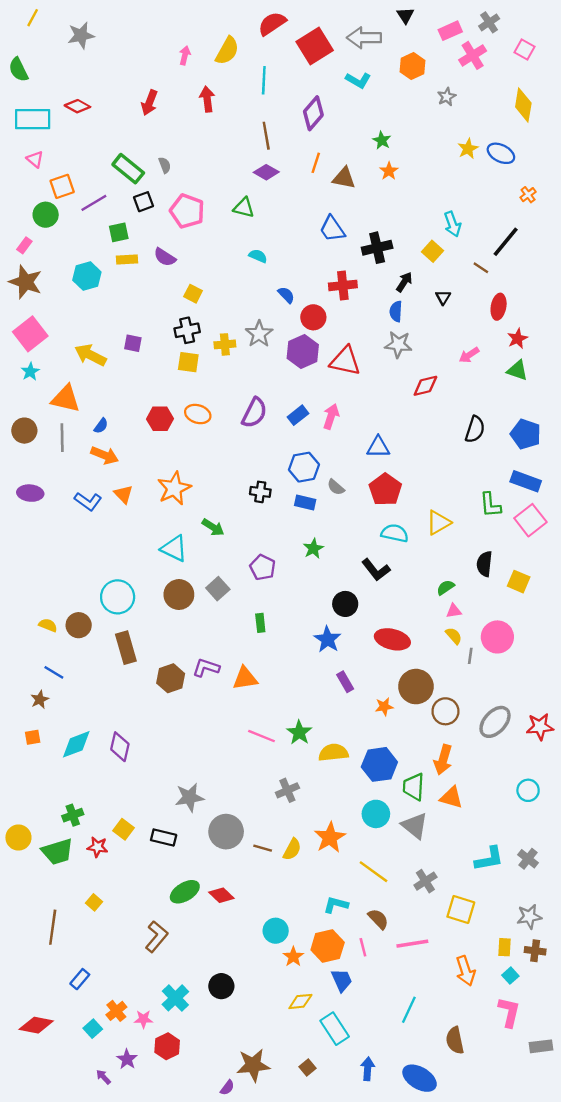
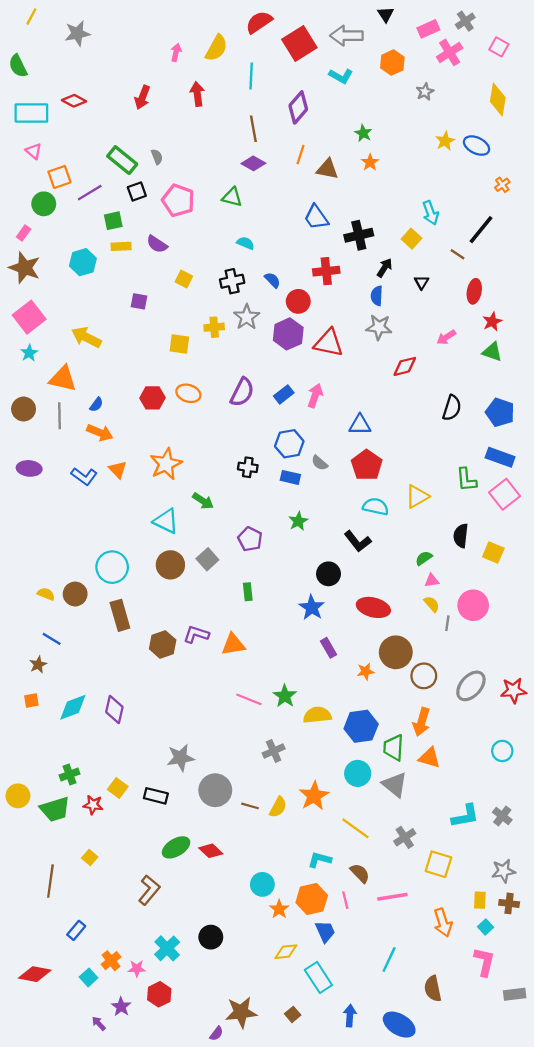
black cross: (187, 330) -> (232, 281), moved
purple square: (133, 343) -> (139, 301), moved

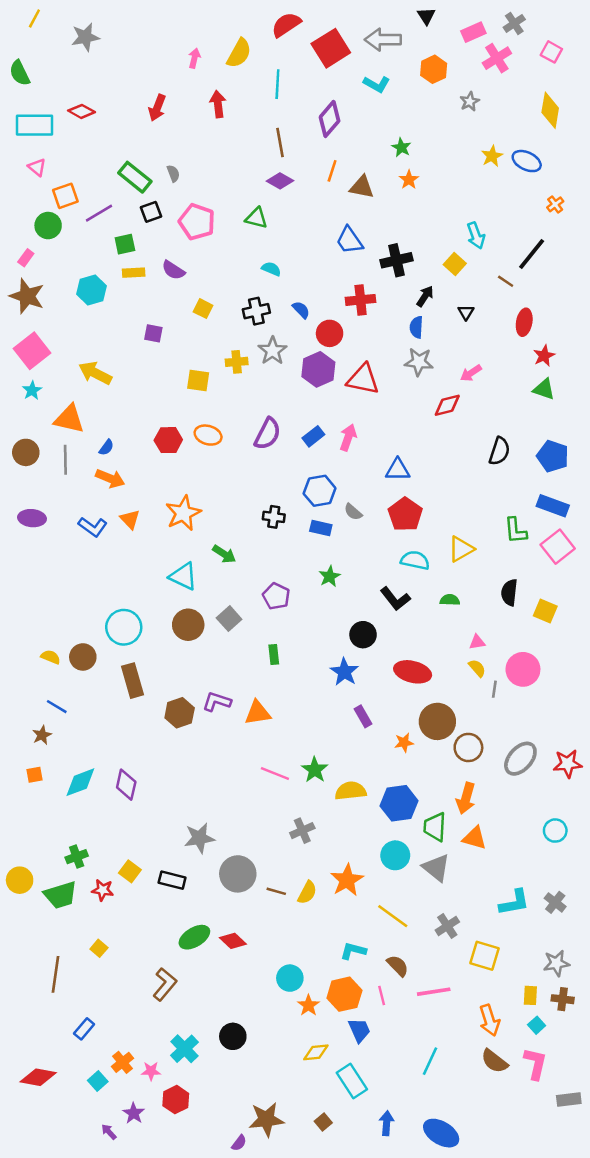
pink arrow: (446, 337) -> (471, 373), moved
green semicircle: (424, 558) -> (450, 600), moved, turned 36
brown semicircle: (433, 989) -> (494, 1061), moved, turned -40

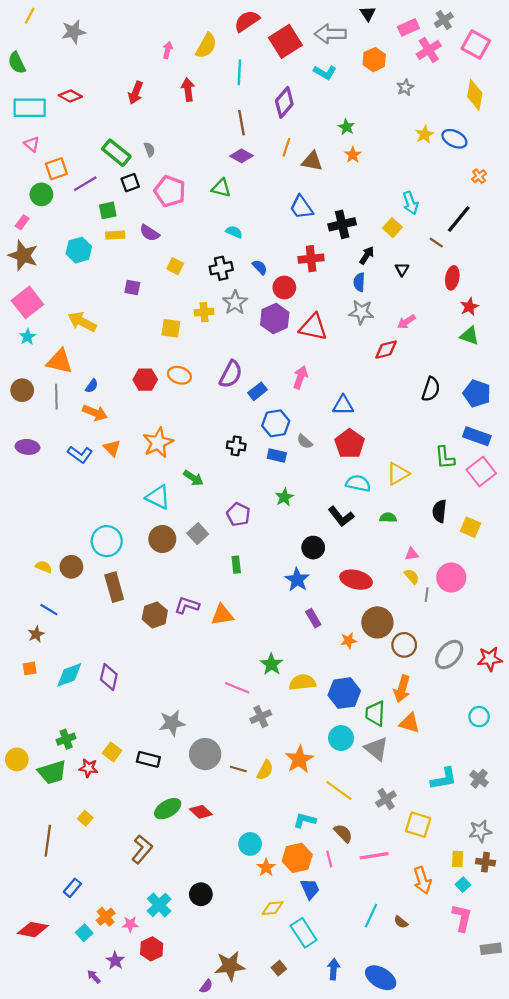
pink square: (551, 52) -> (476, 45), size x1.5
blue rectangle: (313, 436) -> (258, 391), moved
pink line: (275, 774) -> (237, 688), moved
brown semicircle: (494, 1061) -> (401, 922), moved, size x0.6

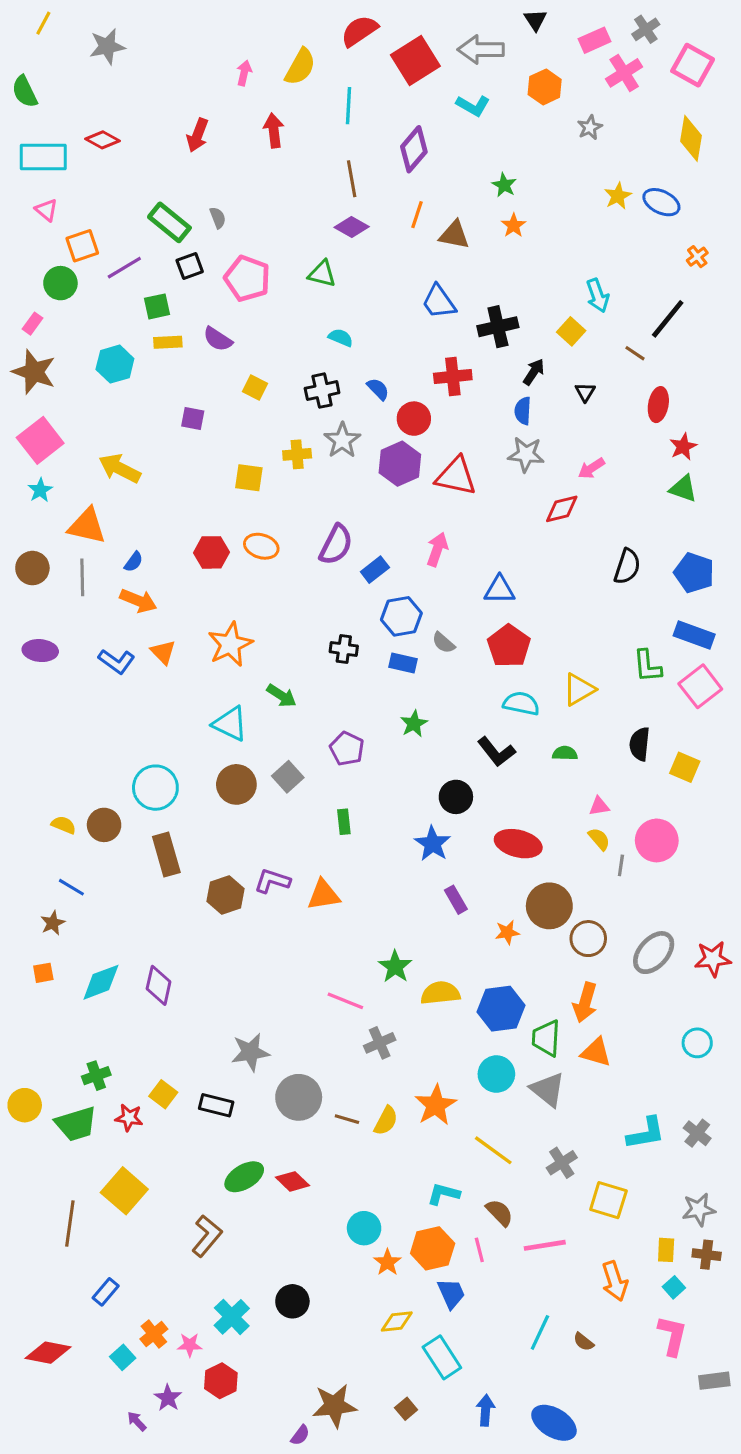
yellow square: (85, 818) -> (124, 1191), size x2.0

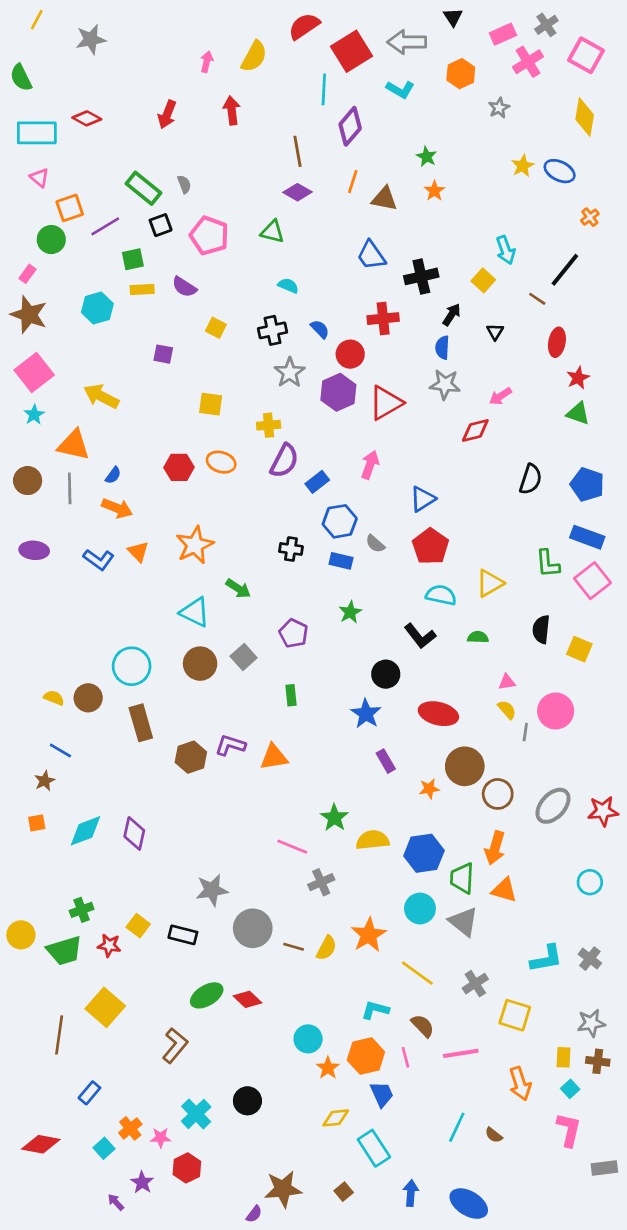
cyan line: (348, 106) -> (324, 89), moved
yellow cross: (297, 454) -> (269, 425), moved
red triangle: (456, 476) -> (386, 403), turned -42
blue triangle: (500, 590) -> (423, 499), turned -32

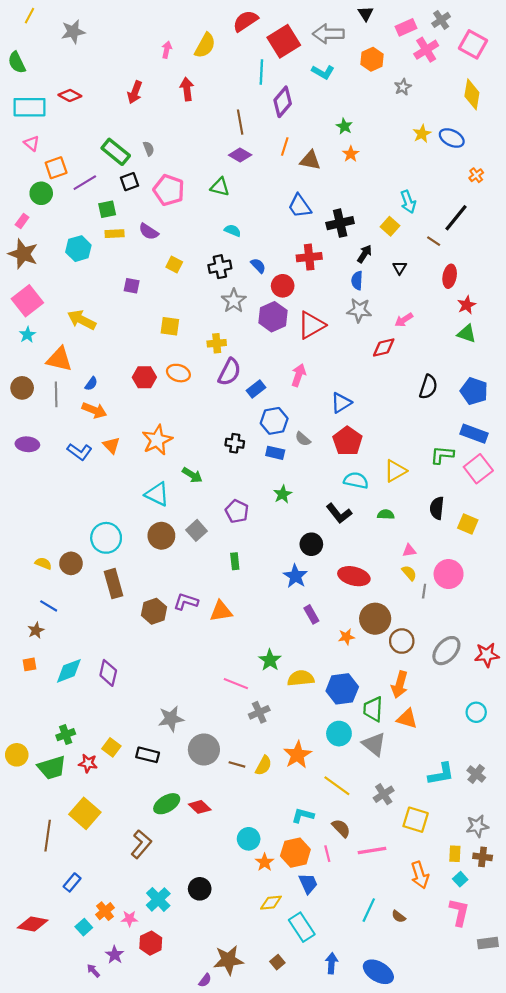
green L-shape: (548, 563) -> (442, 455), turned 100

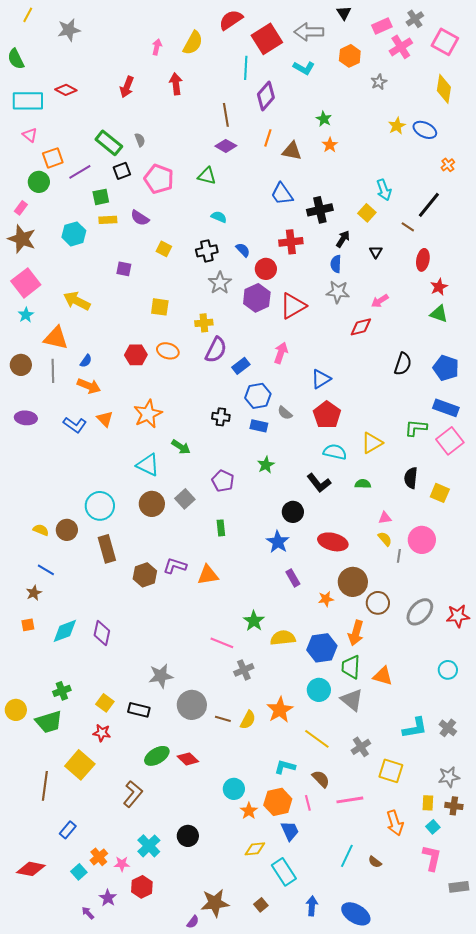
orange arrow: (400, 685) -> (356, 633), moved
red star: (88, 763) -> (102, 733), moved

